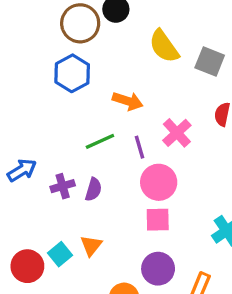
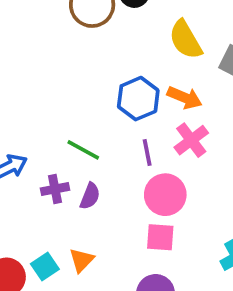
blue hexagon: (72, 73) -> (138, 99), moved
orange arrow: (128, 101) -> (185, 98), moved
green line: (100, 141) -> (83, 150), moved, turned 48

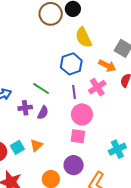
yellow semicircle: (185, 40) -> (84, 37), moved
orange arrow: (185, 98) -> (107, 66), moved

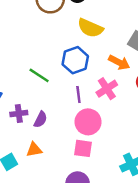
yellow semicircle: (84, 37) -> (90, 28), turned -40
green line: (41, 88) -> (39, 75), moved
orange triangle: (36, 145) -> (34, 150), moved, turned 32

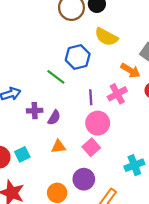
blue hexagon: (75, 60) -> (78, 57), moved
pink square: (83, 148) -> (91, 147), turned 36
orange triangle: (34, 150) -> (58, 146), moved

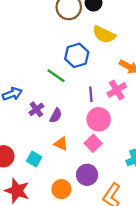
purple cross: (35, 111) -> (36, 109), turned -32
orange triangle: (58, 146) -> (61, 144), turned 32
cyan square: (22, 154) -> (34, 159), moved, turned -32

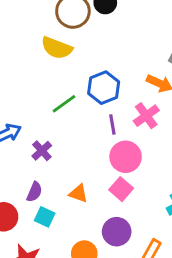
yellow semicircle: (104, 35) -> (57, 48), moved
blue hexagon: (77, 55) -> (104, 88), moved
green line: (56, 76) -> (64, 104), turned -66
purple semicircle: (56, 116) -> (34, 192), moved

